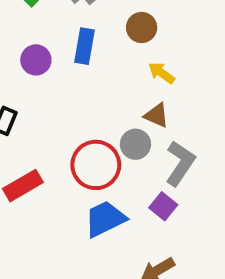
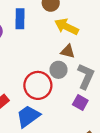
yellow arrow: (162, 73) -> (67, 27), size x1.5
blue trapezoid: (105, 219) -> (28, 116), moved

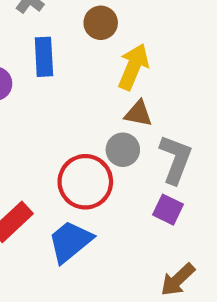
yellow arrow: (67, 27) -> (133, 67), turned 90

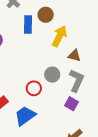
blue rectangle: (44, 57) -> (28, 25), moved
brown triangle: (138, 114) -> (74, 56), moved
red circle: (85, 182) -> (34, 88), size x0.6

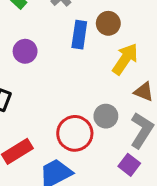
red circle: (34, 88) -> (75, 133), size x1.5

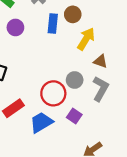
purple circle: (25, 51) -> (15, 27), moved
purple square: (129, 165) -> (74, 116), moved

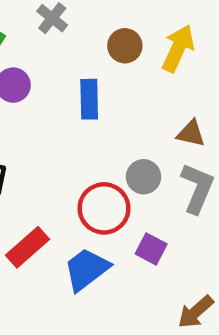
blue rectangle: (53, 23) -> (89, 99), moved
yellow arrow: (86, 39) -> (178, 48), moved

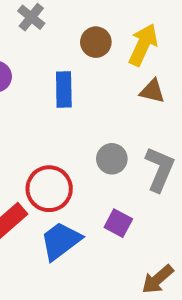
brown triangle: (191, 133) -> (152, 91), moved
red circle: (104, 208) -> (49, 189), moved

